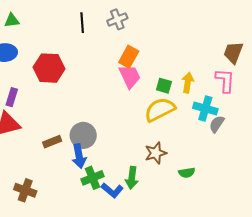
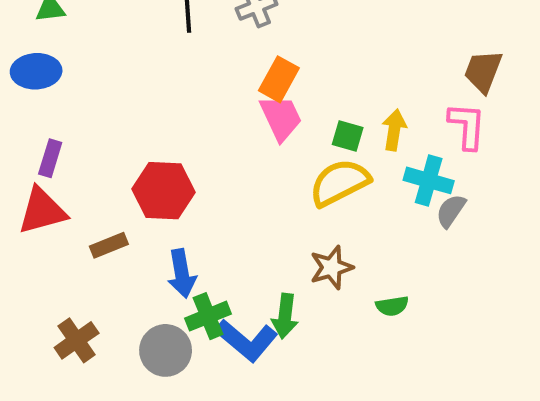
red hexagon: (49, 68) -> (164, 191), moved
gray circle: (83, 135) -> (166, 350), moved
brown rectangle: (52, 142) -> (109, 245), moved
brown cross: (25, 190) -> (77, 340), turned 35
blue L-shape: (112, 190) -> (246, 340), size x1.4

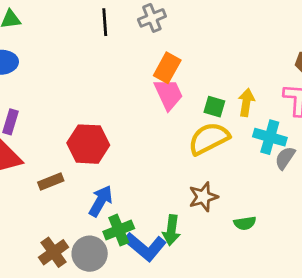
blue arrow: (182, 274) -> (101, 201), turned -140
brown cross: (77, 340) -> (54, 252), moved

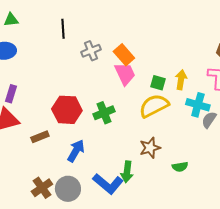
gray cross: (152, 18) -> (91, 51), moved
black line: (105, 22) -> (63, 29), moved
orange rectangle: (167, 68) -> (124, 55), turned -70
green cross: (119, 230) -> (104, 113), moved

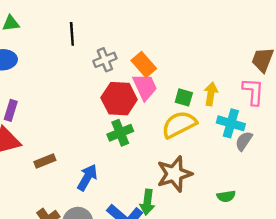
red hexagon: (67, 110) -> (119, 99), moved
brown star: (150, 148) -> (174, 174), size x1.4
green semicircle: (180, 167) -> (226, 196), moved

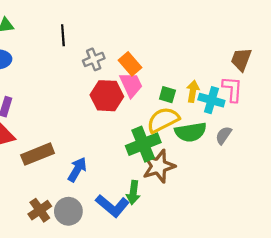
cyan cross: (231, 123) -> (211, 100), moved
green cross: (120, 133) -> (143, 144), moved, size x1.4
brown rectangle: (45, 161) -> (38, 154), size x1.6
green semicircle: (226, 196) -> (191, 132), moved, size x1.8

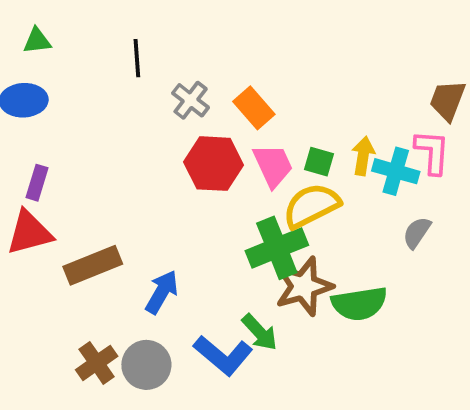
gray cross: (94, 59) -> (191, 100), turned -30
pink trapezoid: (131, 85) -> (273, 165), moved
green semicircle: (191, 132) -> (359, 304), moved
green arrow: (133, 193) -> (260, 332), turned -50

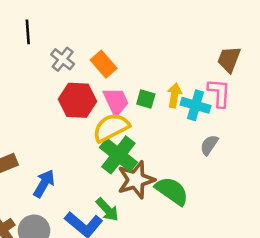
yellow semicircle: (311, 206) -> (111, 128), moved
green cross: (277, 248) -> (118, 155), turned -30
green semicircle: (359, 304) -> (172, 191), turned -136

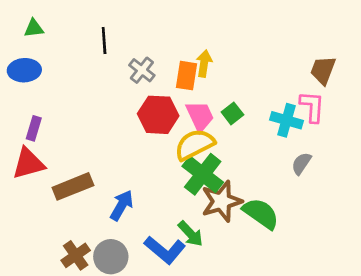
orange rectangle: (104, 64) -> (186, 76), turned 50
yellow arrow: (174, 95) -> (204, 63), moved
green square: (146, 99) -> (232, 113), turned 36

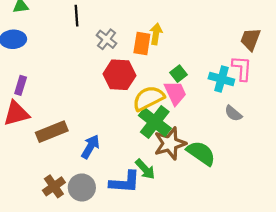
pink trapezoid: (200, 116) -> (175, 93), moved
gray semicircle: (301, 163) -> (233, 113), turned -84
blue L-shape: (165, 250) -> (125, 182), turned -36

